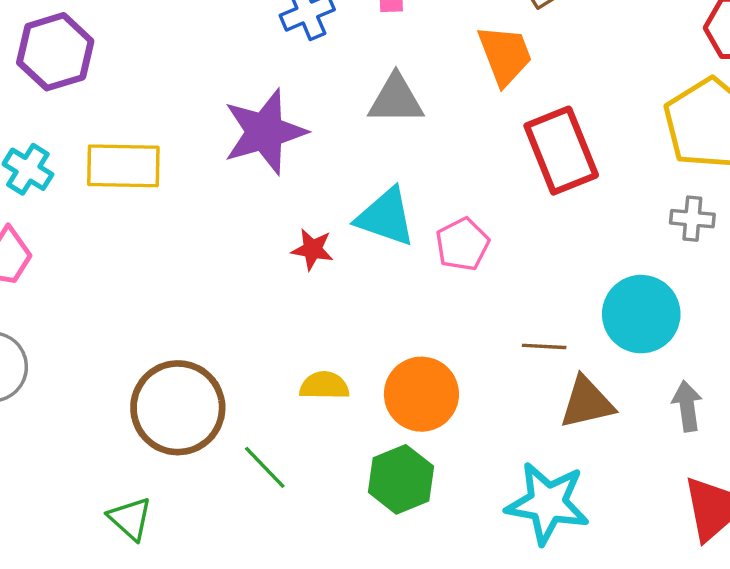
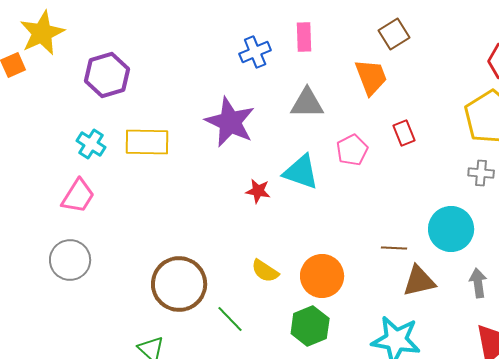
purple star: (265, 132) -> (230, 122), turned -30
red rectangle: (561, 151) -> (404, 133), size x0.5
pink pentagon: (462, 244) -> (352, 150), moved
yellow semicircle: (324, 386) -> (265, 271), turned -148

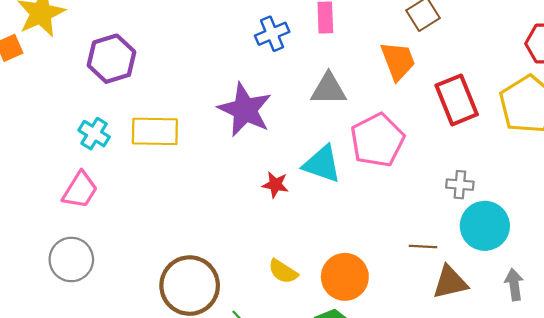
red rectangle: (404, 133) -> (457, 100), moved, size x1.8
pink pentagon: (352, 150) -> (377, 140), size x1.6
gray cross: (481, 173) -> (460, 185), moved

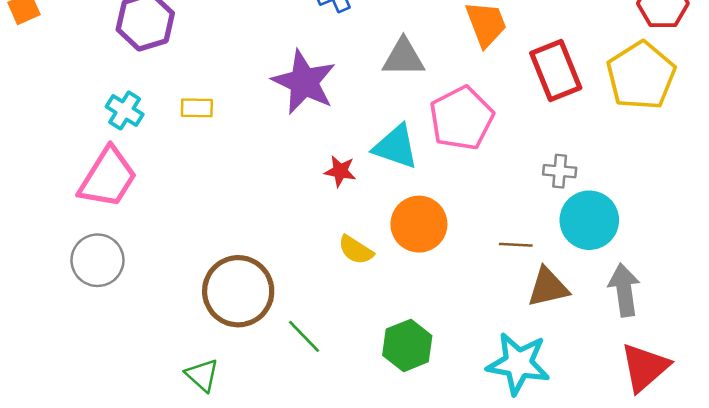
yellow rectangle: (155, 131) -> (197, 108), size x0.6
pink trapezoid: (80, 190) -> (108, 178), size x1.4
yellow semicircle: (283, 271) -> (356, 250), moved
orange circle: (345, 277) -> (419, 224), moved
gray arrow: (514, 284) -> (624, 290), size x1.4

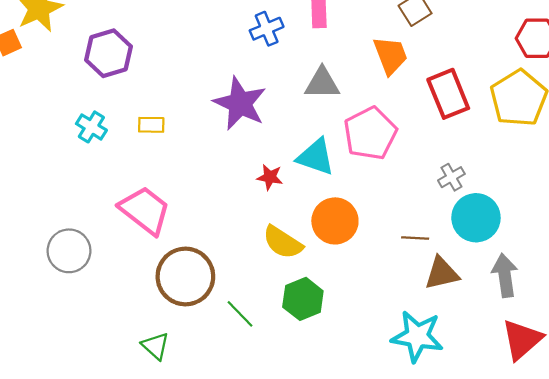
gray cross: (560, 171) -> (451, 177), turned -35
pink trapezoid: (108, 178) -> (145, 210), moved, turned -84
yellow semicircle: (356, 250) -> (283, 242), size x1.4
green hexagon: (407, 345) -> (303, 299), moved

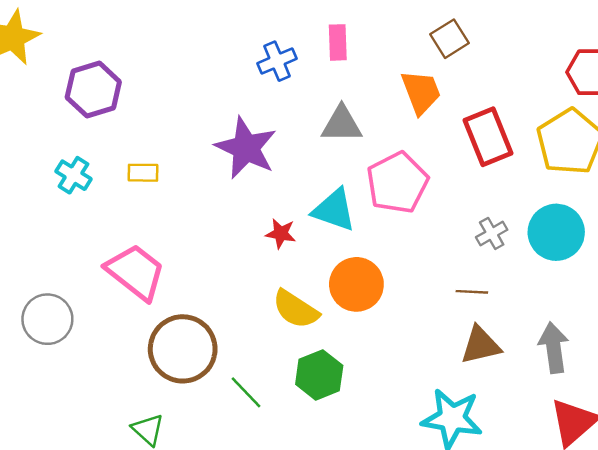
cyan circle: (476, 218) -> (556, 232), moved
brown line: (415, 238) -> (472, 292), moved

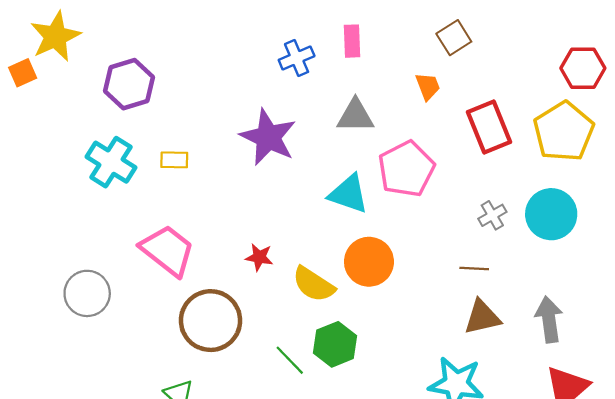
orange trapezoid: (421, 92) -> (428, 86), size x0.7
cyan cross: (73, 175) -> (111, 162), size x1.5
red star: (281, 234) -> (259, 257), moved
green line: (246, 392) -> (290, 360), moved

